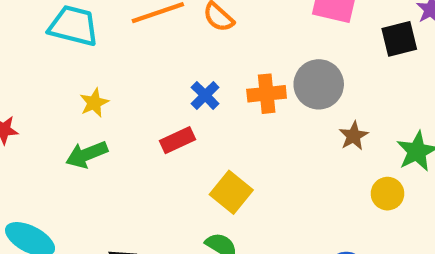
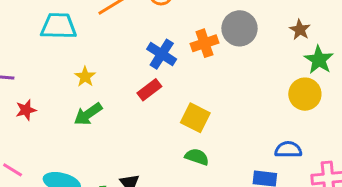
blue cross: (205, 95) -> (162, 54), size x1.4
brown star: (354, 136) -> (300, 30), moved
yellow circle: (388, 194) -> (305, 94), size x1.4

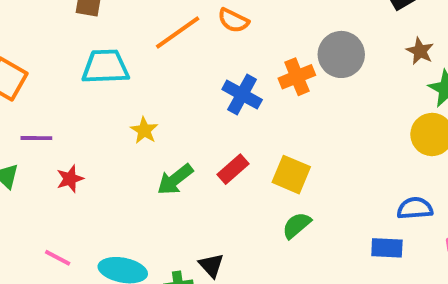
red rectangle: (149, 90) -> (233, 169), moved
green arrow: (88, 114) -> (175, 179), moved
green semicircle: (197, 157) -> (297, 225), turned -55

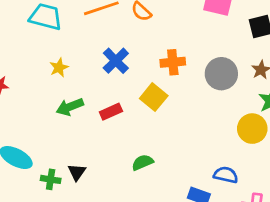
gray circle: (341, 54) -> (221, 74), moved
blue cross: (242, 95) -> (116, 61), moved
yellow square: (291, 175) -> (154, 97), moved

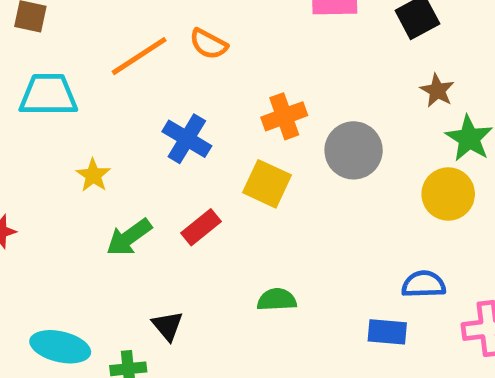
gray circle: (221, 74) -> (354, 150), moved
green semicircle: (142, 162) -> (277, 300), turned 35
black triangle: (77, 172) -> (168, 326), moved

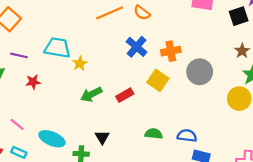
cyan trapezoid: (48, 95) -> (57, 48), moved
blue cross: (187, 139) -> (137, 47), moved
blue semicircle: (424, 284) -> (187, 136), moved

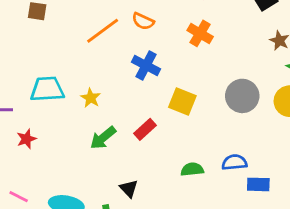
orange cross: (171, 51) -> (200, 33), moved, turned -36
yellow star: (80, 64) -> (91, 98), moved
gray circle: (200, 72) -> (242, 96), moved

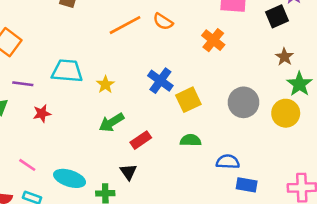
blue cross: (146, 66) -> (160, 81), moved
yellow square: (182, 102) -> (188, 100), turned 35
red rectangle: (145, 129) -> (141, 140), moved
green semicircle: (192, 169) -> (191, 140), moved

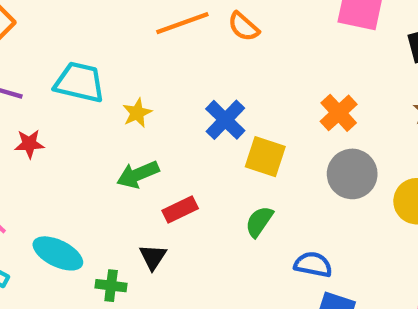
orange cross: (213, 40) -> (339, 113), moved
yellow square: (188, 100) -> (265, 157), turned 35
green semicircle: (191, 140) -> (259, 222), turned -66

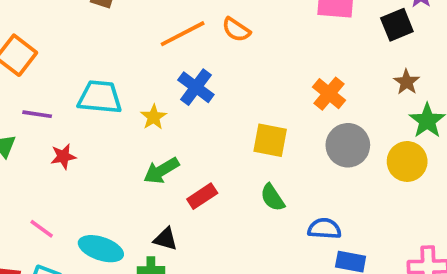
blue cross: (225, 120) -> (196, 87), moved
green semicircle: (259, 222) -> (272, 198), turned -60
black triangle: (153, 257) -> (166, 239), moved, turned -40

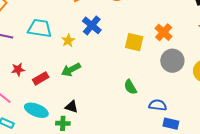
yellow square: (270, 140) -> (134, 42), moved
red star: (63, 156) -> (18, 69), moved
red rectangle: (202, 196) -> (41, 78), moved

